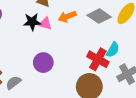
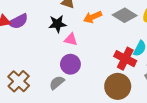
pink triangle: (45, 24) -> (71, 39), moved
gray semicircle: (13, 83) -> (57, 83), moved

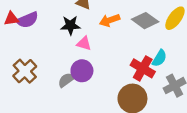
brown cross: (19, 81) -> (25, 71), moved
gray semicircle: (57, 83) -> (66, 80), moved

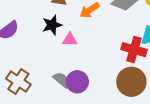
purple circle: (82, 71) -> (77, 82), moved
gray semicircle: (66, 80) -> (62, 80), turned 90

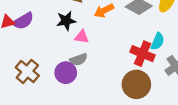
gray semicircle: (62, 80) -> (79, 60), moved, turned 114
purple circle: (77, 82) -> (66, 73), moved

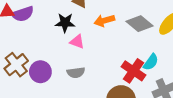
gray semicircle: (79, 60) -> (76, 73), moved
purple circle: (66, 73) -> (40, 72), moved

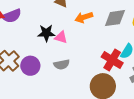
black star: (65, 23) -> (46, 33), moved
gray diamond: (139, 24) -> (115, 18), turned -45

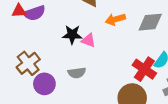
gray semicircle: (62, 64) -> (77, 73), moved
purple circle: (30, 66) -> (44, 84), moved

